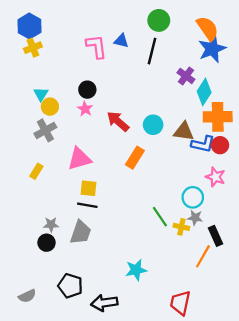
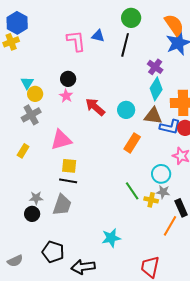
yellow cross: (33, 48) -> (11, 42), moved
cyan diamond: (204, 92) -> (156, 89), moved
orange rectangle: (135, 158) -> (132, 143), moved

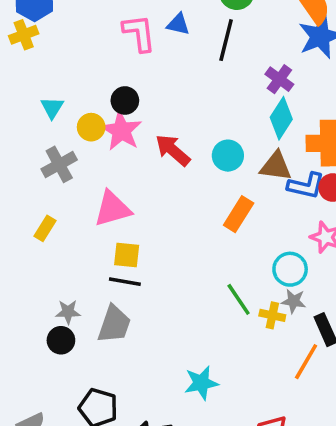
yellow circle: (35, 94) -> (91, 127), moved
pink star: (66, 96) -> (121, 131), size x1.6

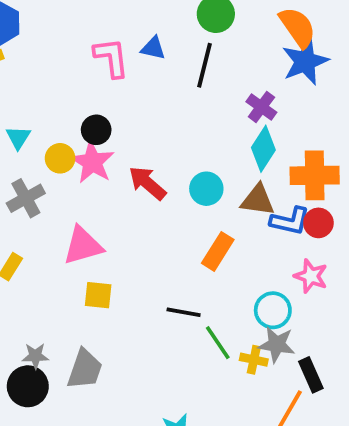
black line: (125, 282) -> (184, 312), moved
gray star: (294, 301) -> (277, 344), size x1.4
black circle: (61, 340) -> (28, 386), size x1.4

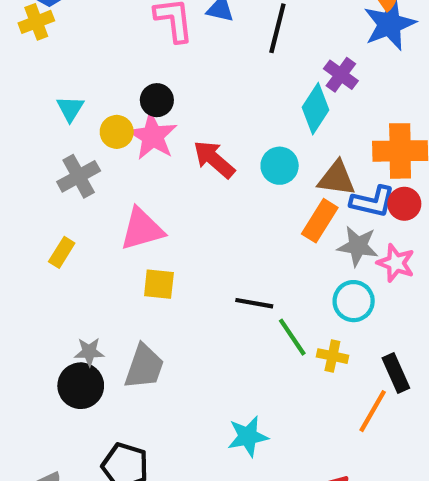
cyan diamond: (263, 149) -> (315, 109), moved
orange rectangle: (218, 251) -> (320, 221), moved
gray star: (277, 344) -> (358, 246), moved

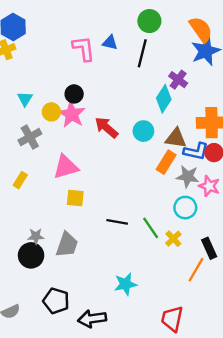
black line: (254, 303) -> (117, 222), moved
yellow cross: (332, 356) -> (173, 239), turned 35

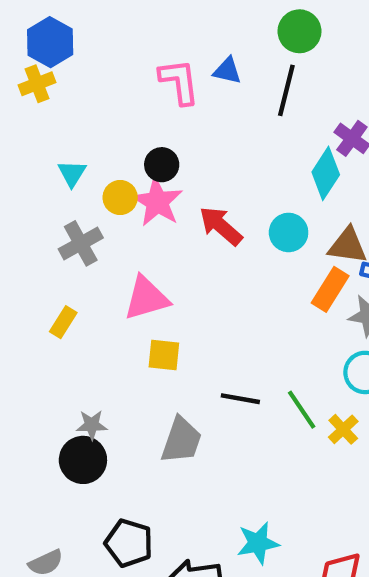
gray trapezoid: (67, 245) -> (181, 440), moved
cyan star: (125, 284) -> (258, 543), moved

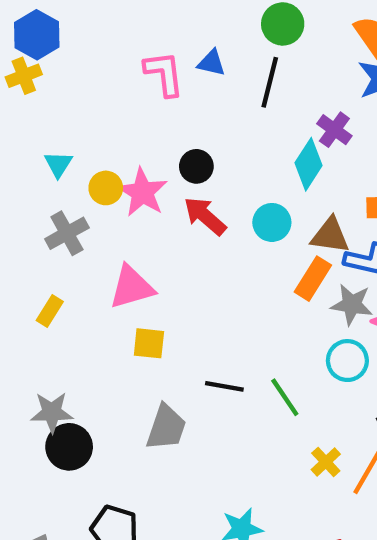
black circle: (162, 165) -> (196, 166), moved
gray star: (92, 425) -> (52, 412), moved, size x1.4
yellow cross: (343, 429) -> (326, 462), moved

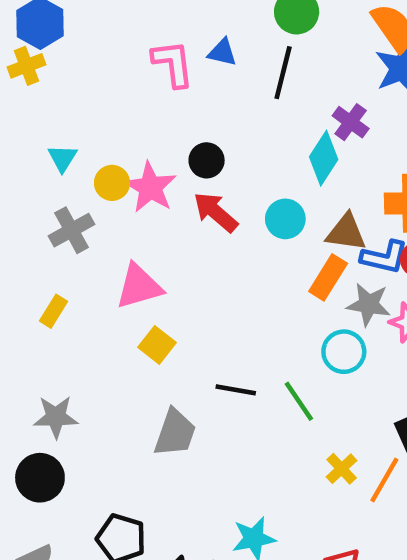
yellow square: (149, 343) -> (157, 345), turned 32
cyan circle: (347, 361) -> (344, 352), moved
black circle: (69, 447) -> (40, 478), moved

